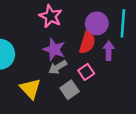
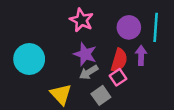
red semicircle: (87, 42) -> (119, 60), moved

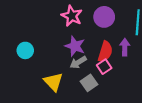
purple circle: (129, 27) -> (104, 17), moved
cyan circle: (29, 59) -> (25, 50), size x0.6

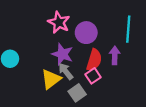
purple circle: (104, 17) -> (86, 33), moved
gray arrow: (78, 62) -> (66, 71), turned 84
yellow triangle: (53, 82) -> (51, 79), moved, turned 36

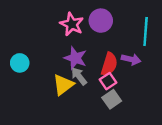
purple circle: (86, 33) -> (101, 21), moved
purple arrow: (115, 55) -> (131, 59), turned 102
gray square: (77, 93) -> (112, 99), moved

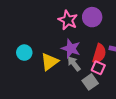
pink square: (108, 81) -> (98, 68), turned -32
yellow triangle: (63, 85) -> (50, 62), moved
gray square: (112, 99) -> (90, 82), moved

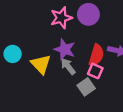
pink star: (68, 20) -> (61, 18), turned 30
yellow triangle: (50, 62) -> (41, 64), turned -36

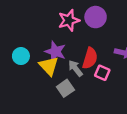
purple star: (65, 49) -> (55, 52), moved
red semicircle: (96, 55) -> (90, 58), moved
gray square: (86, 87) -> (65, 88), moved

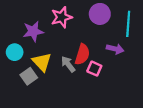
purple circle: (96, 17) -> (100, 14), moved
purple star: (55, 52) -> (33, 31), moved, turned -30
gray square: (65, 88) -> (29, 76), moved

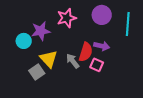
purple arrow: (115, 49) -> (102, 46), moved
cyan circle: (15, 52) -> (24, 41), moved

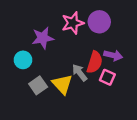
purple circle: (102, 15) -> (99, 22), moved
cyan circle: (24, 41) -> (23, 60), moved
yellow triangle: (49, 59) -> (62, 84), moved

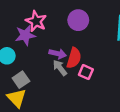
pink star: (73, 23) -> (36, 21), moved, turned -30
purple arrow: (113, 55) -> (58, 54), moved
yellow triangle: (62, 84) -> (17, 98), moved

